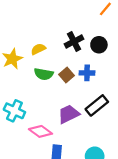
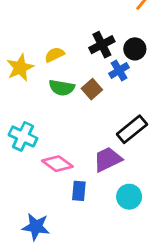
blue cross: (87, 73) -> (119, 70), moved, turned -32
purple trapezoid: (69, 114) -> (108, 159), moved

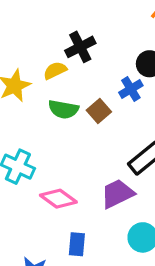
black cross: (102, 45) -> (80, 47), moved
blue rectangle: (79, 191) -> (77, 244), moved

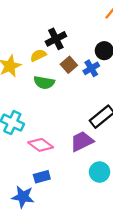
brown square: (99, 111) -> (69, 65), moved
blue rectangle: (77, 244) -> (42, 177), moved, turned 70

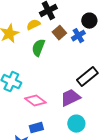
green semicircle: (44, 82) -> (38, 48), turned 102
cyan circle: (100, 172) -> (76, 124), moved

